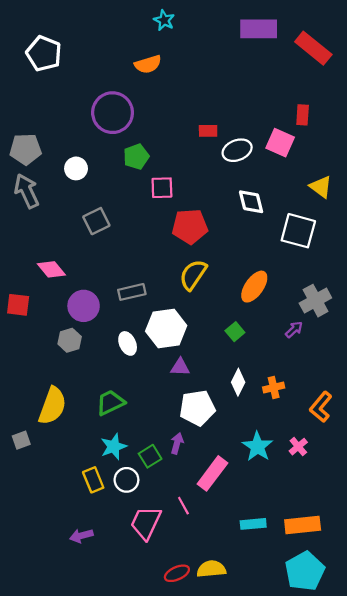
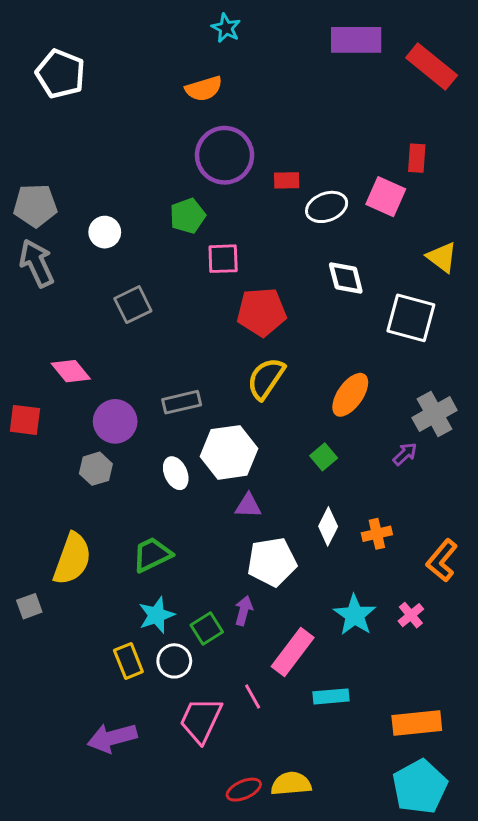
purple circle: (113, 113) -> (225, 155), moved
cyan rectangle: (253, 524) -> (331, 696), moved
purple arrow: (81, 536) -> (112, 738), size x1.5

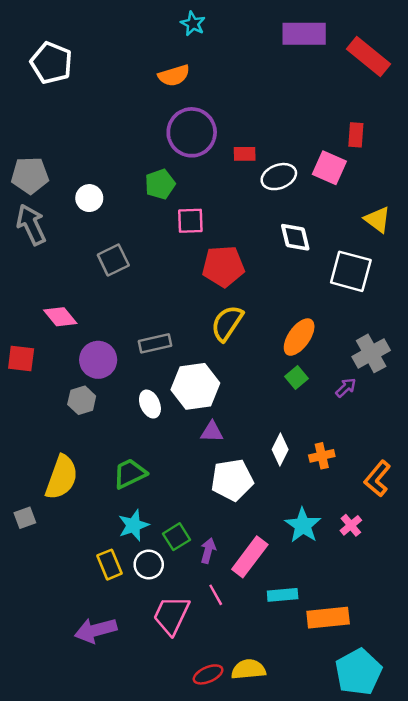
green square: (324, 457) -> (297, 377), moved
purple arrow: (244, 611) -> (208, 551), moved
orange rectangle: (417, 723) -> (328, 618), moved

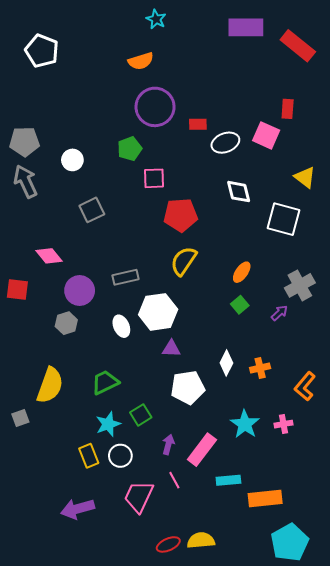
orange ellipse: (299, 337) -> (242, 272), size x0.7
pink cross: (351, 525) -> (284, 424), turned 30
green square: (176, 537) -> (141, 415), moved

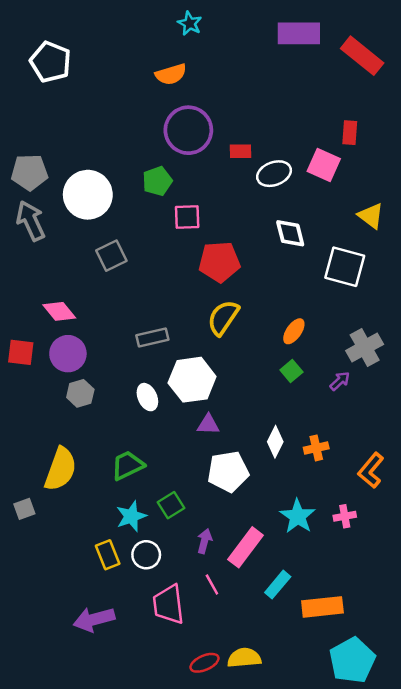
white circle: (72, 160) -> (88, 195), size x1.8
purple circle: (80, 291) -> (68, 354), moved
cyan rectangle: (228, 480) -> (278, 585), turned -45
pink trapezoid: (139, 497) -> (168, 604), turned -32

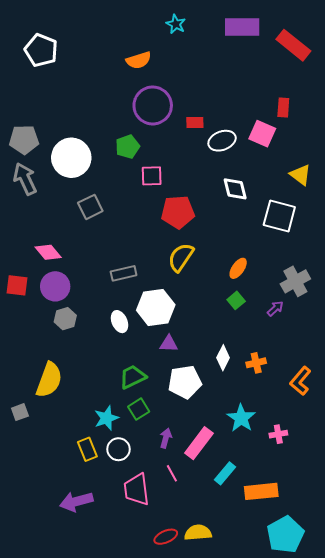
cyan star: (190, 23) -> (176, 24), moved
green trapezoid: (128, 465) -> (133, 377), moved
pink cross: (345, 516) -> (278, 434), moved

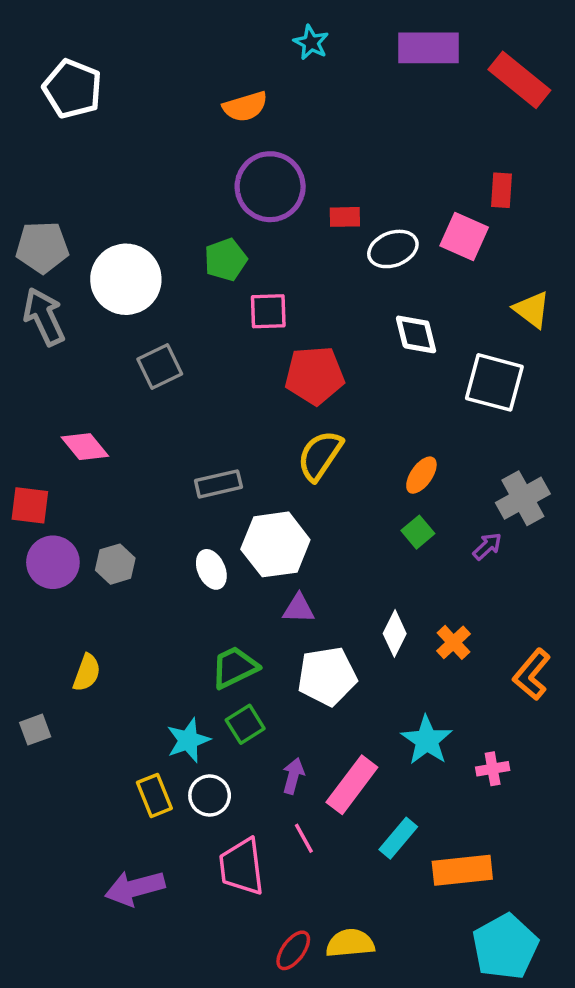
purple circle: (55, 286) -> (53, 562), moved
orange cross: (256, 363) -> (453, 642), turned -30
yellow semicircle: (49, 380) -> (87, 673), size x0.6
red ellipse: (166, 537) -> (293, 950), turned -30

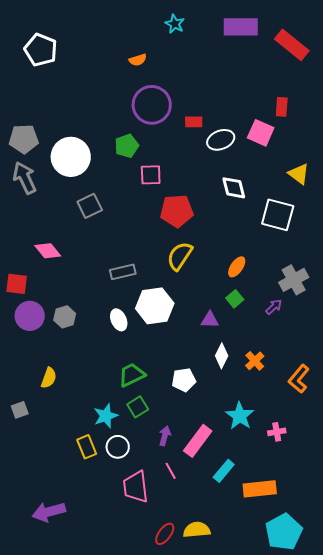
orange semicircle: (245, 107) -> (138, 60), size x0.7
purple triangle: (299, 609) -> (210, 320), moved
white pentagon: (327, 676) -> (184, 380), size x0.7
purple arrow: (135, 888) -> (49, 512), moved

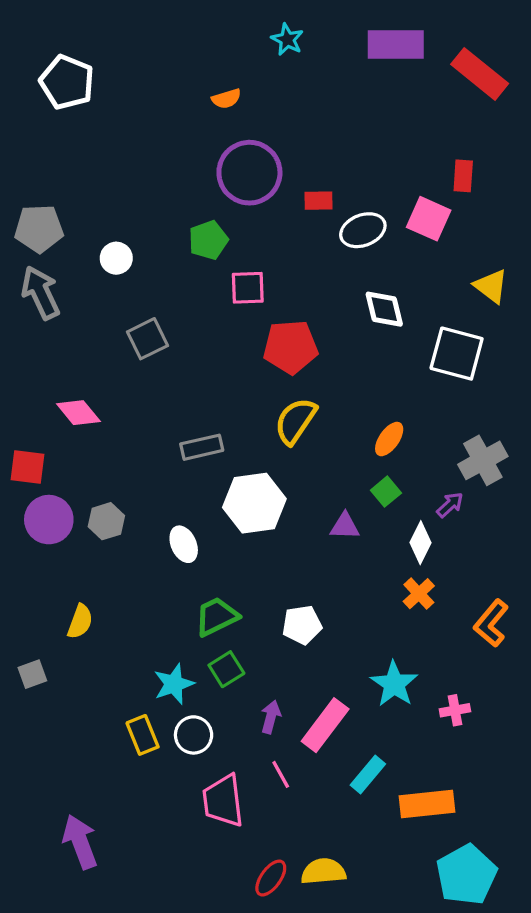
white circle: (71, 157) -> (116, 258), size x0.5
white ellipse: (119, 320) -> (184, 544), moved
white diamond: (222, 356) -> (420, 543), moved
purple arrow: (49, 512) -> (80, 842), turned 84

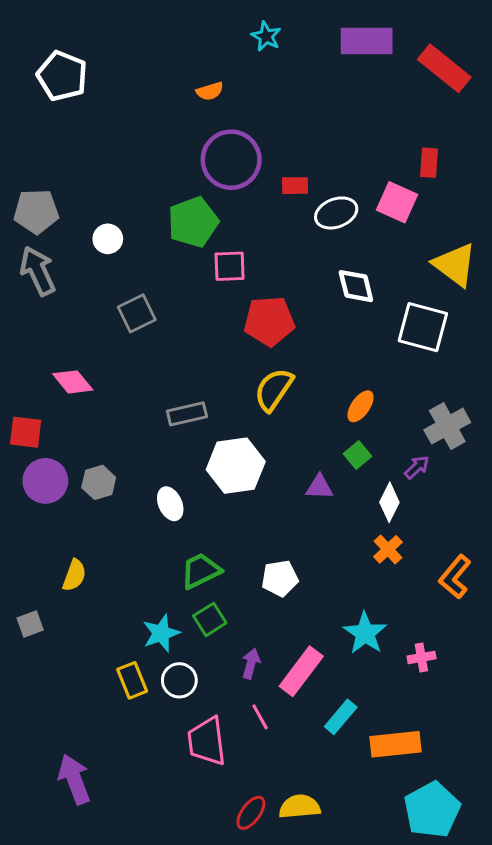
green pentagon: (208, 240) -> (193, 222), size x1.4
yellow triangle: (491, 286) -> (455, 265), size x1.4

